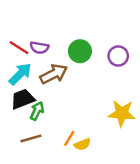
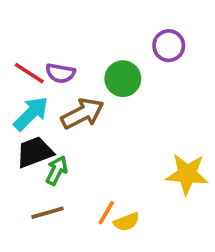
purple circle: (118, 56) -> (169, 46), moved

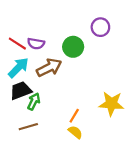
orange line: (106, 213) -> (74, 116), moved
yellow semicircle: (127, 222) -> (75, 132), turned -120

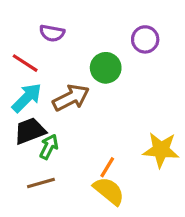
purple semicircle: (36, 44) -> (52, 33), moved
yellow semicircle: (75, 132) -> (109, 191), size x1.5

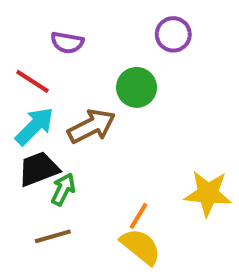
purple circle: (145, 39) -> (173, 34), moved

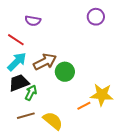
purple circle: (173, 34) -> (96, 17), moved
green circle: (137, 87) -> (65, 72), moved
orange line: (139, 216) -> (84, 106), moved, turned 32
yellow semicircle: (141, 247) -> (53, 121), moved

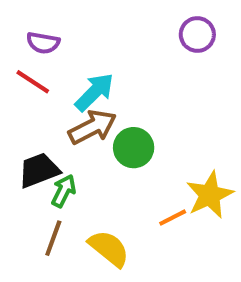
purple semicircle: (33, 21) -> (43, 43), moved
cyan arrow: (17, 62) -> (94, 92), moved
yellow star: (102, 95) -> (210, 195), turned -30
brown line: (26, 116) -> (53, 238), turned -54

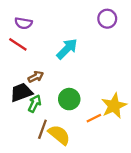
cyan arrow: (94, 92) -> (67, 49), moved
brown arrow: (92, 127) -> (36, 77), moved, size x0.6
green circle: (134, 148) -> (69, 99), moved
brown line: (53, 238) -> (42, 129), moved

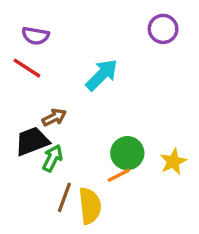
green circle: (69, 99) -> (127, 153), moved
yellow star: (114, 106) -> (173, 162), size x0.7
orange line: (94, 118) -> (119, 175), moved
yellow semicircle: (59, 135) -> (90, 206), turned 45

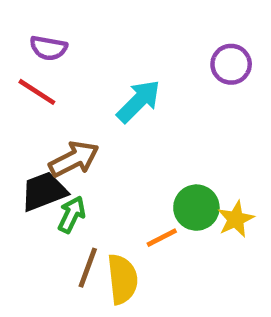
purple circle: (163, 29) -> (231, 64), moved
brown arrow: (54, 117) -> (74, 159), size x1.5
green circle: (127, 153) -> (196, 208), moved

